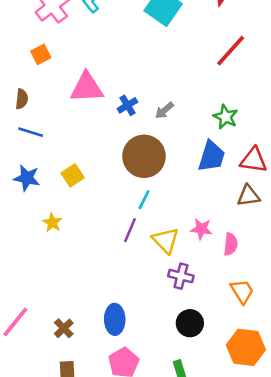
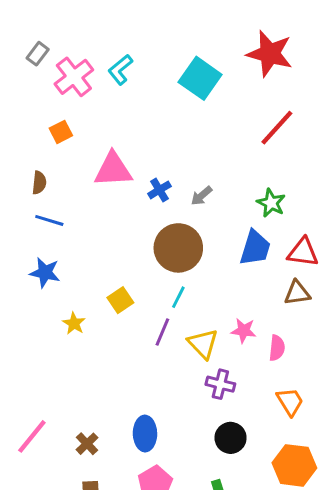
yellow square: (73, 175) -> (120, 300), moved

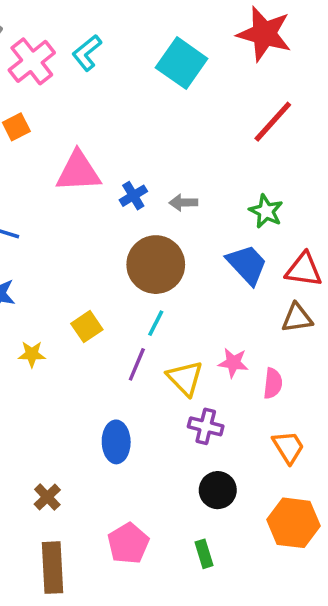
gray arrow: (202, 196) -> (183, 203), turned 40
blue trapezoid: (255, 248) -> (247, 265), turned -60
yellow star: (74, 323) -> (32, 354), turned -30
blue ellipse: (145, 434) -> (116, 442), moved

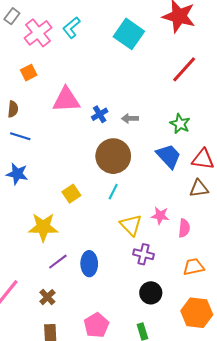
yellow star: (32, 354) -> (43, 227), moved, size x1.8
purple line: (137, 364) -> (58, 262), moved, turned 30
orange trapezoid: (288, 447) -> (194, 267), turned -70

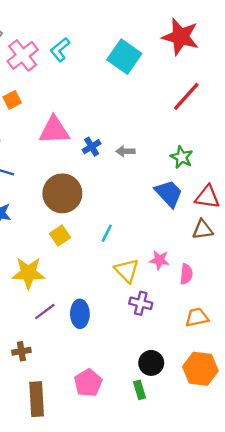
brown circle: (113, 156) -> (62, 193), moved
black circle: (151, 293) -> (151, 363), moved
brown cross: (47, 297) -> (21, 351), moved, turned 35

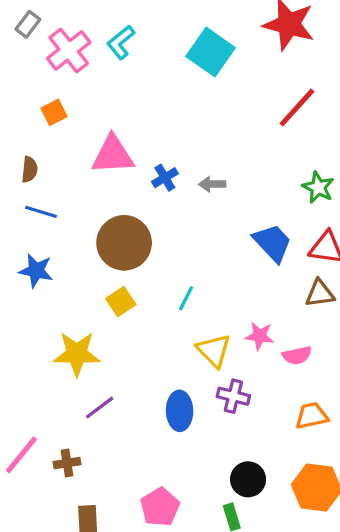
green star: (182, 157) -> (318, 187), moved
pink semicircle: (186, 274) -> (297, 355), turned 72
blue ellipse: (80, 314) -> (180, 411), moved

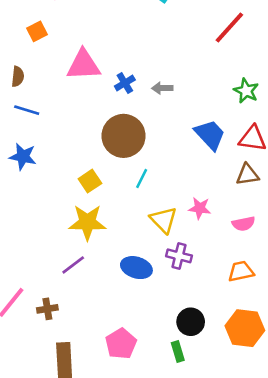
brown circle: (124, 243) -> (124, 136), moved
yellow star: (77, 354) -> (87, 222), moved
pink semicircle: (297, 355) -> (244, 224), moved
blue ellipse: (180, 411) -> (136, 268), turned -72

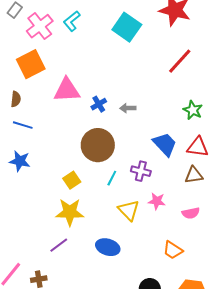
orange square: (37, 31) -> (31, 64), size x1.8
purple cross: (179, 256) -> (141, 171), moved
orange trapezoid: (241, 271) -> (173, 250), moved, turned -135

